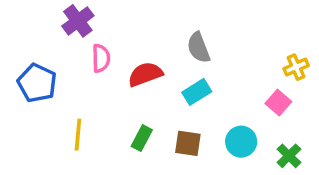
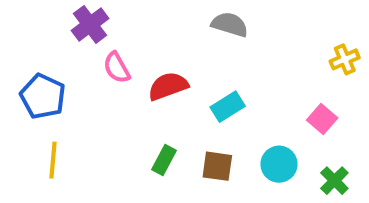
gray semicircle: (199, 48) -> (230, 24), moved, turned 128
pink semicircle: (101, 58) -> (117, 68), turned 152
yellow cross: (296, 67) -> (345, 59), moved
yellow line: (78, 135) -> (53, 160), moved

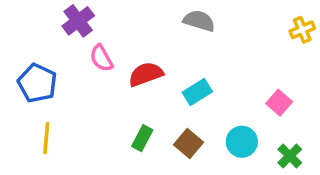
yellow cross: (345, 59) -> (302, 30), moved
brown square: (217, 166) -> (188, 144), turned 32

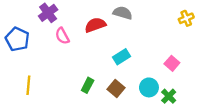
red semicircle: (146, 74) -> (95, 25), moved
blue pentagon: (37, 83) -> (17, 39), moved
green cross: (290, 156) -> (169, 96), moved

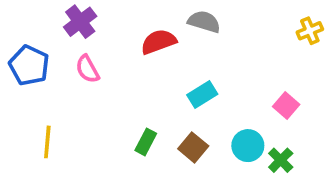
pink semicircle: (62, 36) -> (87, 69), moved

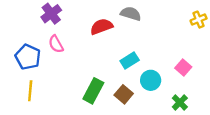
blue pentagon: (29, 65) -> (28, 57), moved
green rectangle: (146, 142) -> (93, 91), size x1.5
cyan circle: (248, 146) -> (151, 80), moved

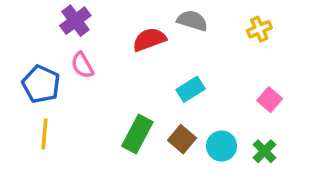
yellow cross: (199, 20) -> (259, 29), moved
cyan circle: (151, 80) -> (222, 146), moved

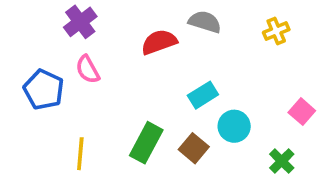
pink square: (270, 100) -> (302, 112), moved
yellow line: (45, 134) -> (80, 154), moved
cyan circle: (222, 146) -> (234, 126), moved

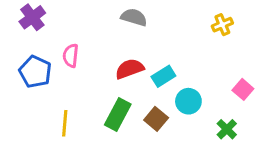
purple cross: (80, 22) -> (32, 17), moved
gray semicircle: (205, 22) -> (134, 17), moved
red semicircle: (159, 42) -> (130, 69), moved
pink semicircle: (88, 69) -> (71, 56), turned 35

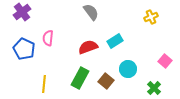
gray semicircle: (134, 17) -> (91, 12), turned 36
cyan rectangle: (163, 76) -> (115, 41), moved

